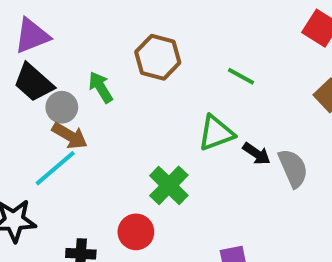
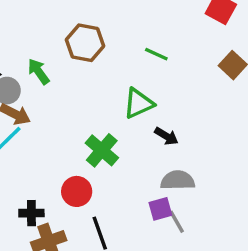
black arrow: (257, 154) -> (166, 136), moved
gray semicircle: (293, 168) -> (178, 180), moved, turned -64

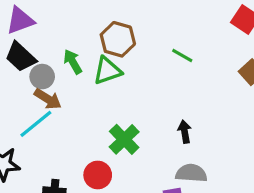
green triangle: (139, 103) -> (107, 71), moved
black arrow: (166, 136) -> (185, 132), turned -135

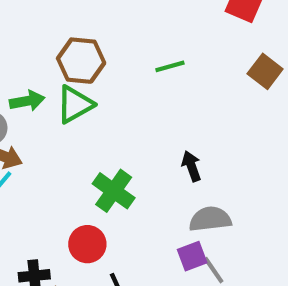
green line: (182, 56) -> (170, 66), turned -35
green arrow: (73, 62) -> (27, 101), turned 120

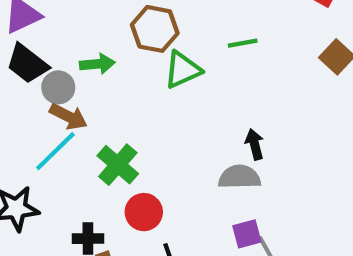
green triangle: (75, 104) -> (183, 70), moved
green cross: (114, 191) -> (118, 165), moved
gray semicircle: (210, 219) -> (239, 177), moved

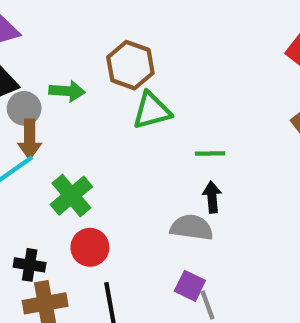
green line: (243, 43) -> (210, 154), moved
brown arrow: (68, 117) -> (30, 139), turned 54
purple square: (247, 234) -> (190, 286), turned 32

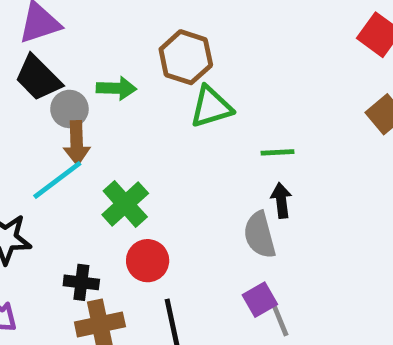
gray semicircle: (192, 227) -> (260, 235), turned -111
purple square: (190, 286) -> (260, 300), turned 36

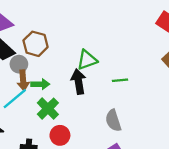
brown hexagon: (186, 57) -> (36, 44), moved
green arrow: (116, 88) -> (40, 84), moved
black arrow: (281, 200) -> (78, 82), moved, size x1.5

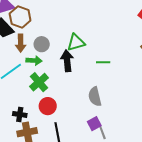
brown hexagon: (36, 44) -> (20, 17), moved
gray circle: (19, 64) -> (42, 44), moved
brown arrow: (23, 80) -> (21, 43), moved

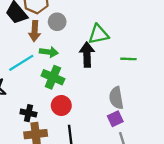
gray circle: (42, 44) -> (57, 22), moved
green cross: (39, 82) -> (53, 77), turned -30
purple square: (94, 124) -> (115, 119), moved

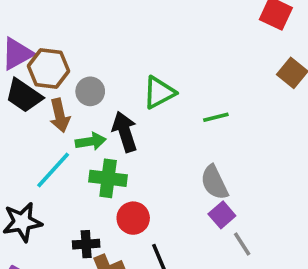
black arrow: (87, 55) -> (125, 132), moved

